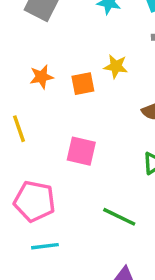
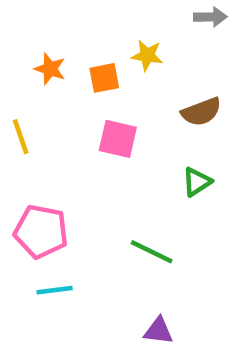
orange star: (41, 77) -> (50, 69), turned 30
pink square: (81, 151) -> (118, 139), moved

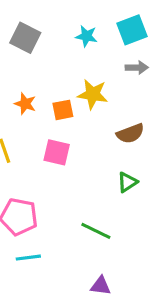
yellow star: (147, 55) -> (93, 94), size x1.4
pink square: (118, 139) -> (57, 152), moved

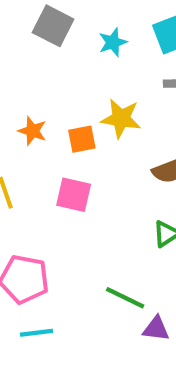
cyan star: (86, 36) -> (113, 42), turned -30
gray square: (25, 38) -> (53, 26), moved
purple triangle: (101, 286) -> (156, 329), moved

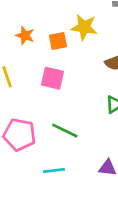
green line: (125, 298) -> (65, 131), moved
cyan line: (37, 333) -> (54, 170), moved

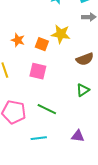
orange square: (58, 41) -> (42, 44), turned 32

